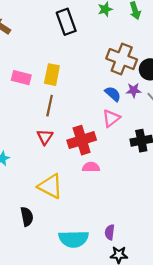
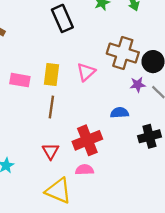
blue semicircle: (113, 94) -> (119, 113), moved, turned -42
pink triangle: (111, 118) -> (86, 72), moved
red triangle: (45, 137) -> (51, 151), moved
pink semicircle: (91, 167) -> (84, 170), moved

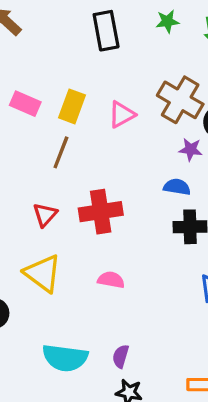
blue semicircle: (119, 113) -> (177, 187), moved
pink semicircle: (84, 170) -> (111, 280), moved

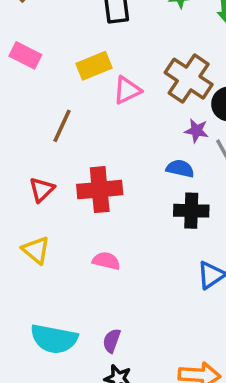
pink rectangle: (25, 104) -> (25, 55), moved
yellow rectangle: (72, 106) -> (94, 66), moved, turned 44
yellow triangle: (43, 273) -> (36, 250), size x0.7

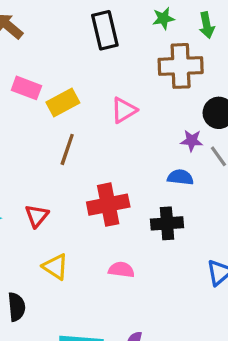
yellow rectangle: (94, 66) -> (63, 103), moved
brown cross: (189, 79) -> (181, 66), moved, turned -30
red triangle: (42, 190) -> (37, 216), moved
black cross: (191, 211) -> (167, 223), moved

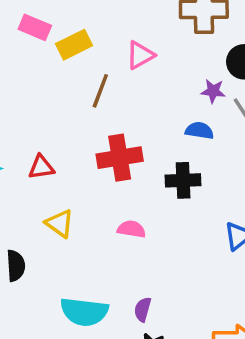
brown line: (67, 149) -> (100, 91), moved
red triangle: (37, 216) -> (41, 167), turned 40

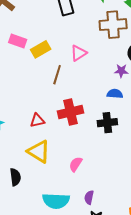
red triangle: (41, 167) -> (37, 120), moved
yellow triangle: (60, 223) -> (39, 151), size x1.4
pink semicircle: (131, 229) -> (76, 164), moved, turned -63

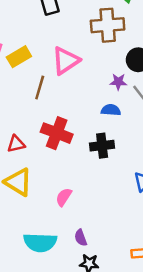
pink triangle: (79, 53) -> (66, 61), size x1.4
red cross: (70, 112) -> (57, 133), turned 35
purple semicircle: (89, 197) -> (81, 238), turned -32

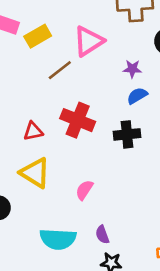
purple star: (118, 82) -> (132, 69), moved
brown line: (40, 88) -> (60, 70), turned 35
blue semicircle: (111, 110) -> (137, 96), turned -36

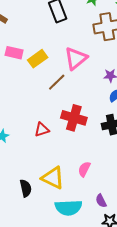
yellow triangle: (35, 173) -> (53, 178), moved

